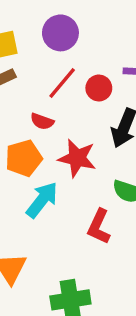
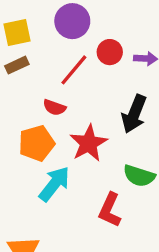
red circle: (99, 88) -> (110, 52), moved
red star: (77, 158) -> (89, 143), turned 30

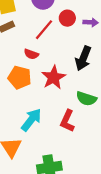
orange pentagon: (36, 143) -> (20, 77), turned 30
cyan arrow: (54, 184) -> (31, 120), moved

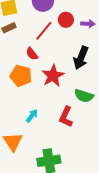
red semicircle: (31, 54) -> (32, 54), turned 32
cyan arrow: (31, 120) -> (32, 116), size x0.6

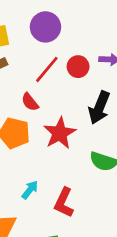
red circle: (66, 20) -> (78, 67), moved
red L-shape: (66, 117) -> (64, 203), moved

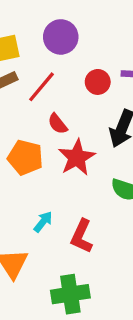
red line: (47, 69) -> (41, 87), moved
red semicircle: (30, 102) -> (58, 124), moved

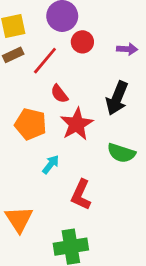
red circle: (98, 82) -> (82, 42), moved
cyan arrow: (43, 222) -> (51, 164), moved

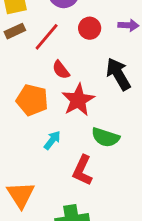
red circle: (82, 42) -> (90, 28), moved
black arrow: (117, 98) -> (118, 74), turned 128
green semicircle: (121, 153) -> (105, 137), moved

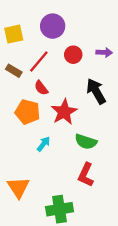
brown rectangle: (15, 31) -> (14, 71), moved, turned 56
red semicircle: (61, 70) -> (41, 88), moved
red L-shape: (82, 170) -> (86, 175), moved

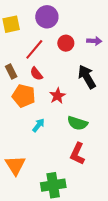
brown rectangle: (14, 71) -> (11, 72), moved, turned 32
red star: (64, 112) -> (57, 96), size x0.7

